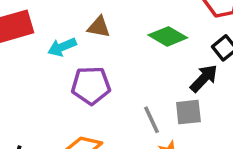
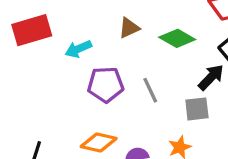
brown triangle: (99, 27) -> (129, 28), moved, turned -35
gray line: (152, 120) -> (150, 90), moved

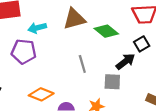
brown triangle: (129, 28) -> (74, 19), size x1.5
purple pentagon: (106, 85) -> (24, 52), moved

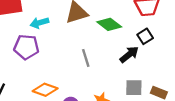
gray square: (112, 82) -> (134, 88), moved

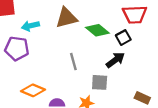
black square: (145, 36) -> (123, 38), moved
gray square: (134, 88) -> (100, 82), moved

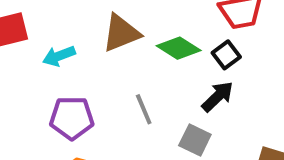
purple pentagon: (17, 49) -> (72, 118), moved
gray square: (100, 82) -> (195, 140), turned 30

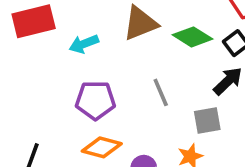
gray square: (195, 140) -> (207, 120), turned -36

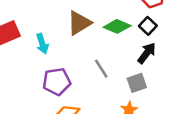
cyan arrow: (84, 44) -> (42, 44), turned -78

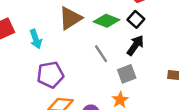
gray line: (101, 69) -> (101, 54), moved

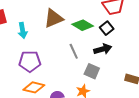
black arrow: (135, 45) -> (103, 49), turned 30
gray square: (127, 74) -> (92, 71), turned 35

